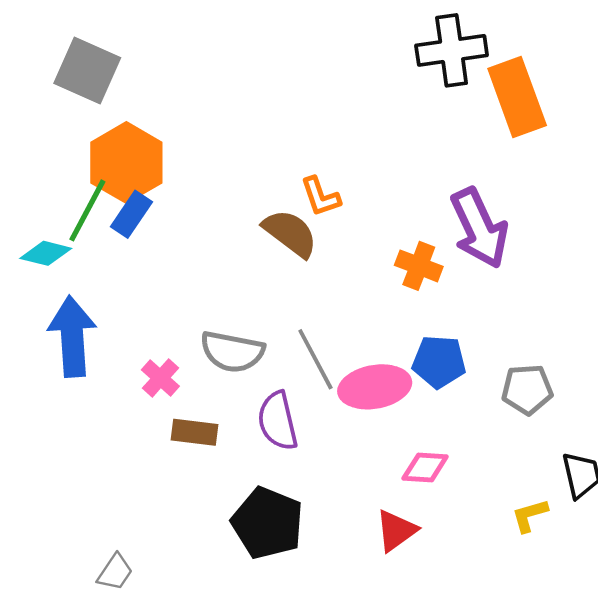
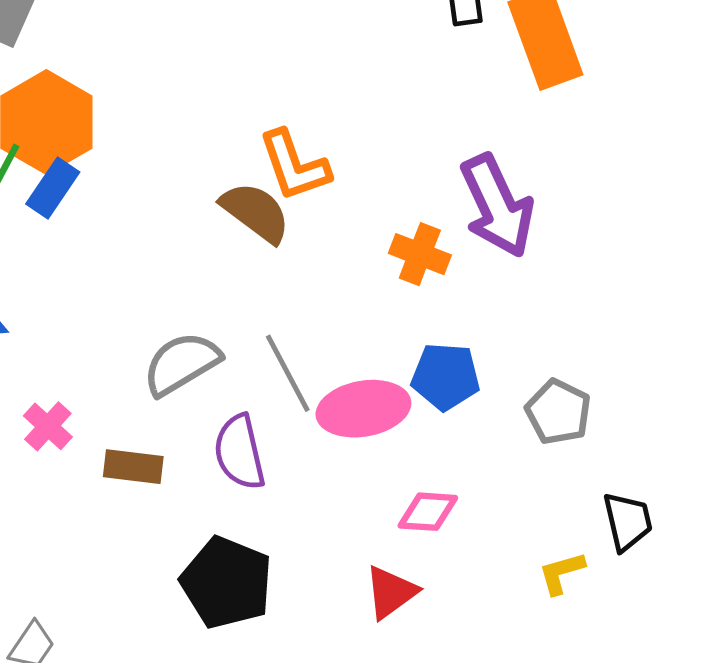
orange L-shape: (320, 197) -> (294, 166), size x1.4
gray semicircle: (232, 352) -> (182, 364), turned 138
pink cross: (160, 378) -> (48, 426), moved
gray pentagon: (527, 389) -> (558, 412), turned 30

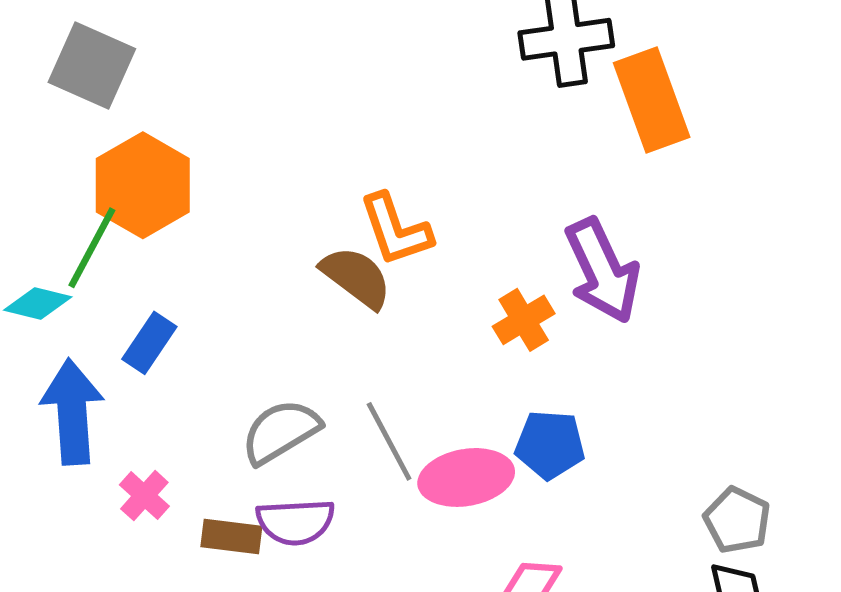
blue rectangle: (53, 188) -> (149, 343), moved
orange cross: (420, 254) -> (524, 320), turned 38
gray pentagon: (558, 412) -> (737, 520), moved
purple semicircle: (240, 452) -> (295, 522), moved, turned -80

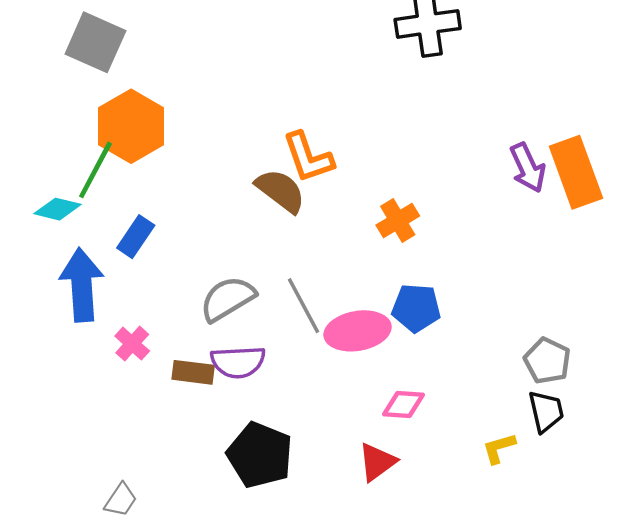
orange rectangle: (652, 100) -> (576, 172), moved
purple arrow: (602, 271) -> (528, 168), moved, size x0.7

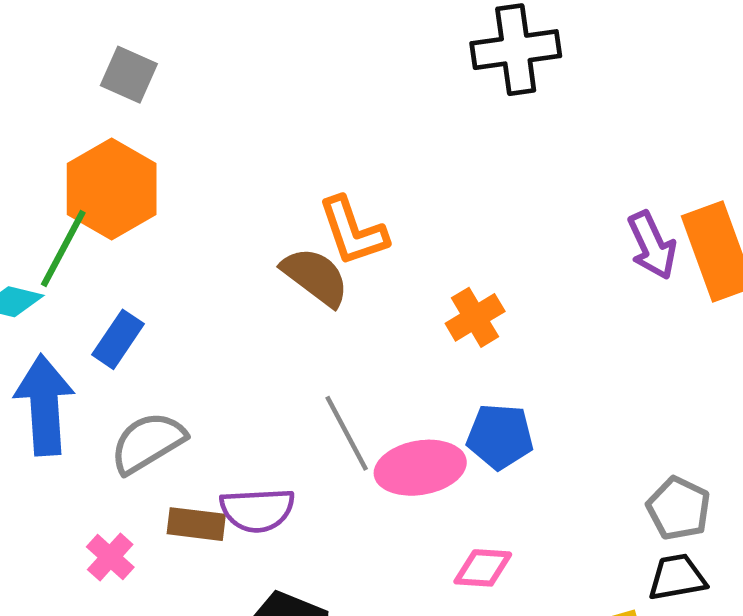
gray square: (95, 42) -> (129, 75), moved, size x0.7
gray semicircle: (228, 299) -> (148, 443), moved
pink cross: (132, 344) -> (110, 557), moved
black trapezoid: (546, 411) -> (677, 577), turned -87

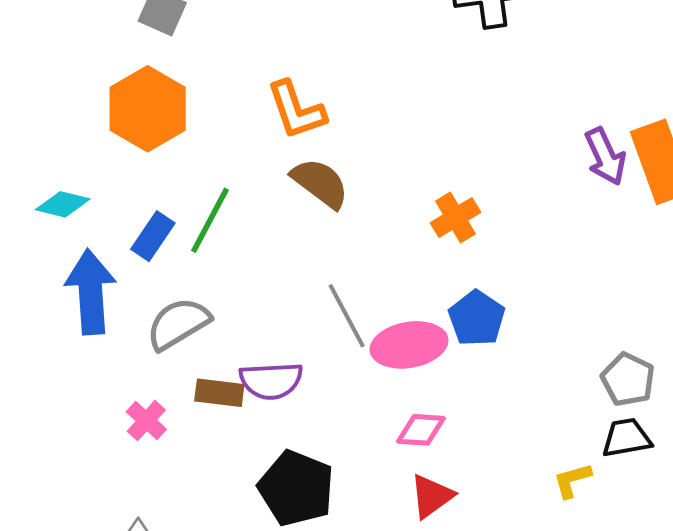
orange L-shape: (353, 231) -> (296, 110), moved
green line: (63, 248) -> (210, 220), moved
blue pentagon: (500, 436) -> (477, 318), turned 30
pink diamond: (483, 568) -> (421, 430), moved

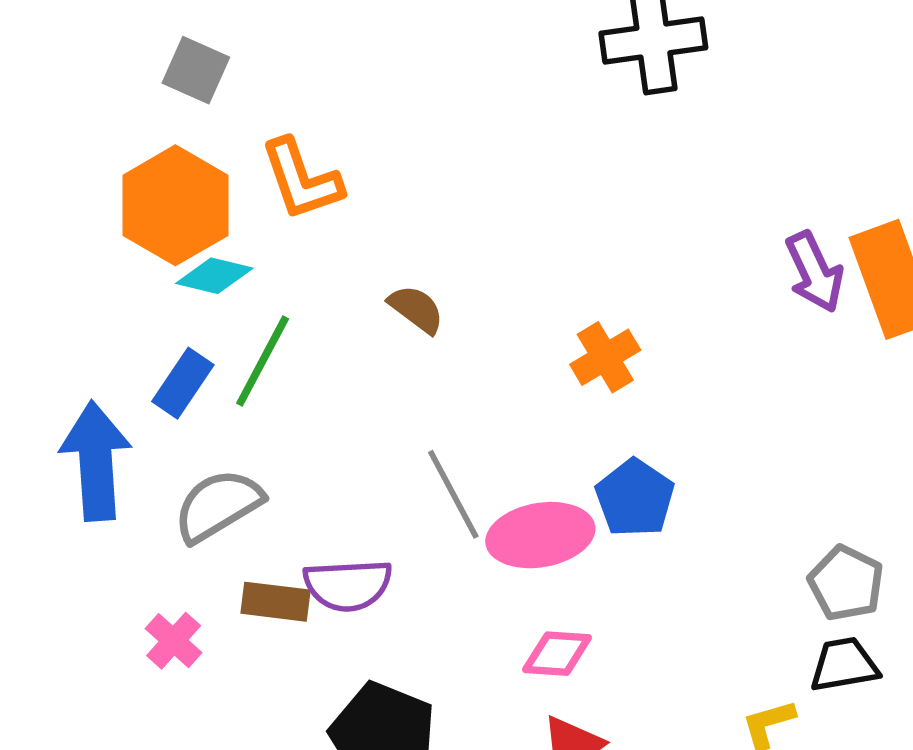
orange L-shape: (296, 110) -> (301, 179), moved
brown semicircle: (320, 183) -> (416, 309), size x0.7
cyan diamond: (63, 204) -> (214, 276), moved

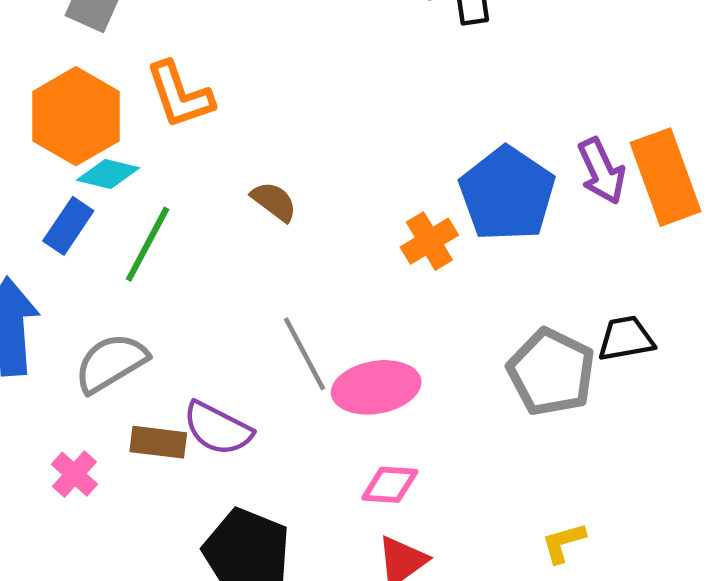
blue rectangle: (183, 383) -> (68, 226), moved
blue pentagon: (635, 498) -> (507, 194), moved, size x1.5
gray pentagon: (846, 583) -> (551, 372), moved, size x1.4
purple semicircle: (348, 585) -> (218, 428), turned 30
black trapezoid: (844, 665) -> (626, 339), moved

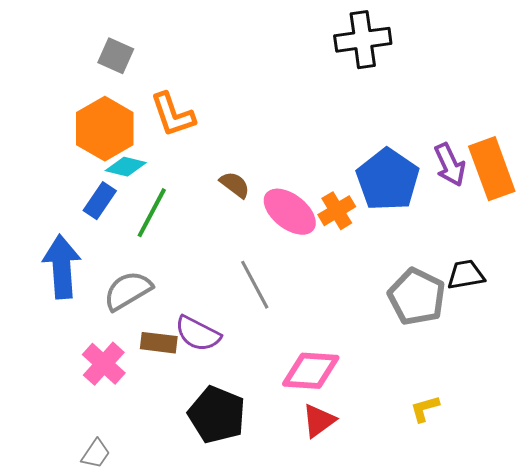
pink ellipse: (376, 387) -> (290, 212), moved, turned 48
pink cross: (74, 474) -> (104, 364), size x1.4
pink diamond: (390, 485) -> (311, 371), size x1.5

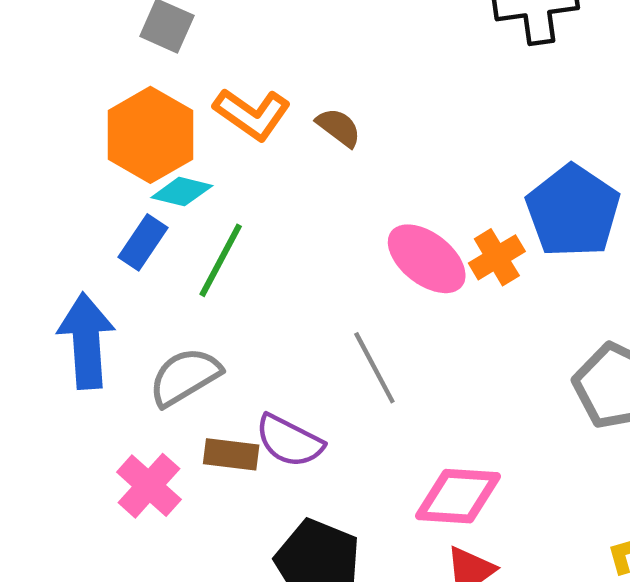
orange L-shape: (173, 115) -> (252, 114), turned -36
brown semicircle: (235, 185) -> (339, 127), moved

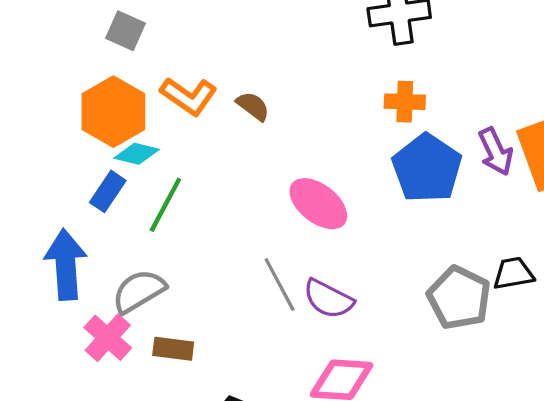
orange cross: (497, 257) -> (405, 102), moved, turned 33
purple semicircle: (289, 441) -> (328, 299), moved
pink cross: (149, 486) -> (108, 338), moved

